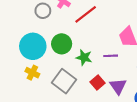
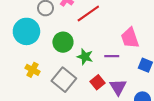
cyan circle: (33, 46) -> (26, 31), moved

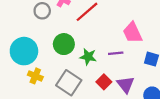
cyan circle: (26, 31) -> (24, 51), moved

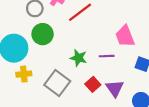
green circle: (64, 44) -> (43, 34), moved
yellow cross: (35, 76) -> (24, 74), turned -32

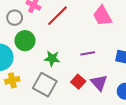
pink trapezoid: (125, 36) -> (102, 16), moved
green star: (78, 58) -> (52, 59), moved

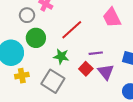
red line: (57, 16) -> (72, 30), moved
red square: (78, 82) -> (86, 69), moved
purple triangle: (99, 83) -> (106, 72), moved

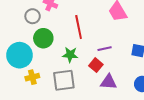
red line: (72, 30) -> (79, 27), turned -55
purple triangle: (106, 72) -> (109, 82), moved, turned -42
gray square: (53, 81) -> (64, 80), turned -35

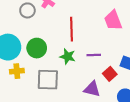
green circle: (43, 38) -> (37, 48), moved
green star: (70, 55) -> (68, 57), moved
red square: (96, 65) -> (110, 74), moved

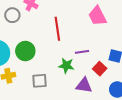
green star: (68, 57) -> (66, 66), moved
gray square: (48, 80) -> (40, 81), size x0.7

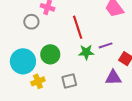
green star: (66, 66) -> (86, 52), moved

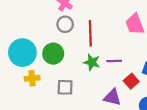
gray circle: (31, 22) -> (65, 24), moved

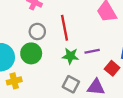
gray circle: (65, 24) -> (37, 31), moved
gray square: (65, 87) -> (71, 84), moved, turned 35

